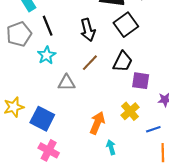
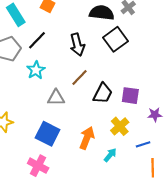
black line: (48, 26) -> (37, 40), turned 66
black trapezoid: (123, 62) -> (103, 93), moved
blue square: (42, 119) -> (48, 134), moved
cyan arrow: (111, 147) -> (110, 155), moved, turned 56

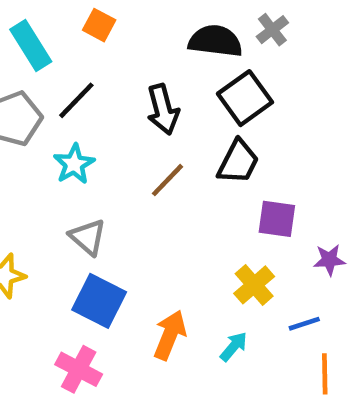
black trapezoid: (103, 93) -> (238, 162), moved
gray triangle: (56, 98) -> (88, 237), moved, turned 42
orange arrow: (87, 138) -> (170, 335), moved

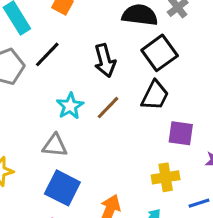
cyan star: (74, 164) -> (70, 106), moved
gray triangle: (88, 237) -> (55, 145), turned -36
yellow cross: (254, 285) -> (166, 177), turned 32

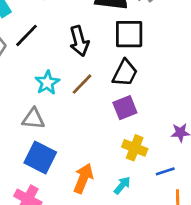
black square: (160, 53) -> (129, 34), turned 36
purple square: (181, 133) -> (125, 108), moved, turned -30
yellow cross: (166, 177) -> (135, 148), turned 30

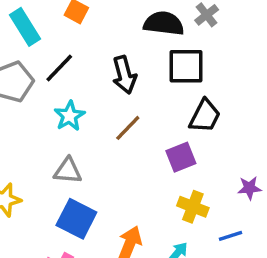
black trapezoid: (125, 73) -> (205, 116), moved
cyan star: (47, 83) -> (70, 116), moved

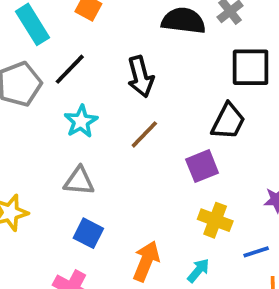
black square: (186, 66) -> (251, 67), moved
blue square: (76, 219) -> (88, 233), size x0.7

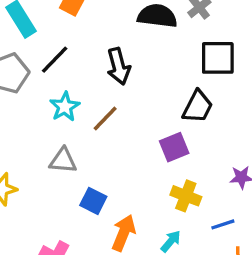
brown line: (144, 134) -> (105, 118), moved
blue square: (88, 233) -> (93, 201), moved

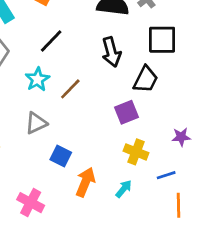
black line: (55, 60) -> (51, 41), moved
black arrow: (119, 66) -> (111, 52), moved
gray triangle: (63, 161) -> (36, 123), turned -30

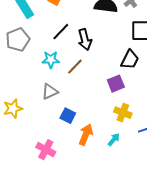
black arrow: (111, 52) -> (85, 40), moved
cyan star: (37, 79) -> (51, 60), turned 30

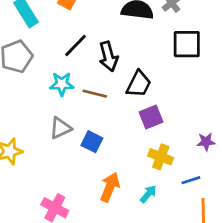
black trapezoid: (130, 60) -> (139, 84), moved
brown line: (75, 67) -> (95, 94), turned 60
blue square: (68, 116) -> (92, 142), moved

